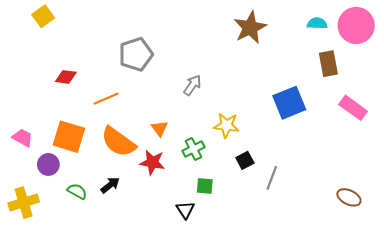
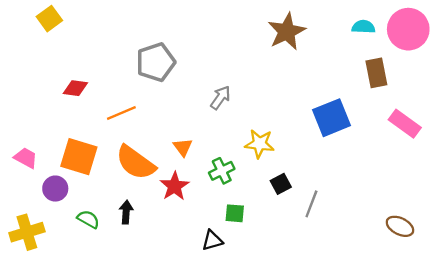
red star: (152, 162) -> (175, 186), turned 30
black arrow: (110, 185) -> (126, 212), turned -48
black triangle: (185, 210) -> (212, 240), turned 48

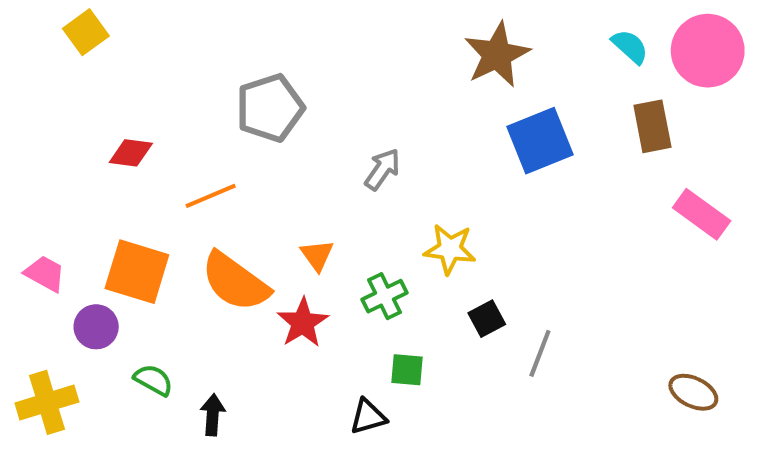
cyan semicircle: (363, 27) -> (630, 47), turned 40
blue square: (332, 118) -> (540, 141), moved
black arrow: (126, 212) -> (213, 415), moved

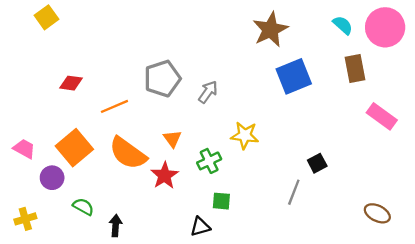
gray pentagon: (270, 108) -> (162, 79), moved
orange square: (137, 272) -> (74, 148), turned 33
black square: (487, 319) -> (317, 163), moved
yellow cross: (47, 402) -> (25, 219), size x0.7

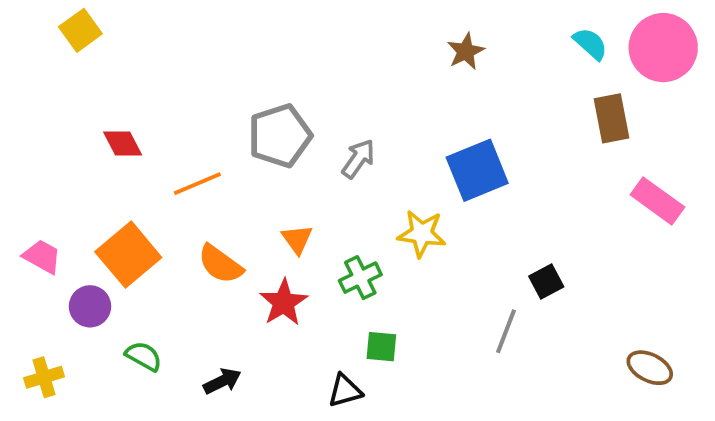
brown star: (270, 30) -> (466, 51), size x0.6
blue square: (294, 76) -> (477, 170), moved
red diamond: (71, 83) -> (123, 143), turned 55
orange semicircle: (128, 153) -> (220, 264), size x0.7
black arrow: (116, 226) -> (222, 381), moved, turned 60

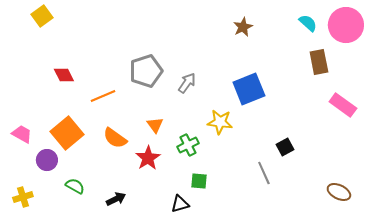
gray line: (506, 331) -> (264, 173), turned -45

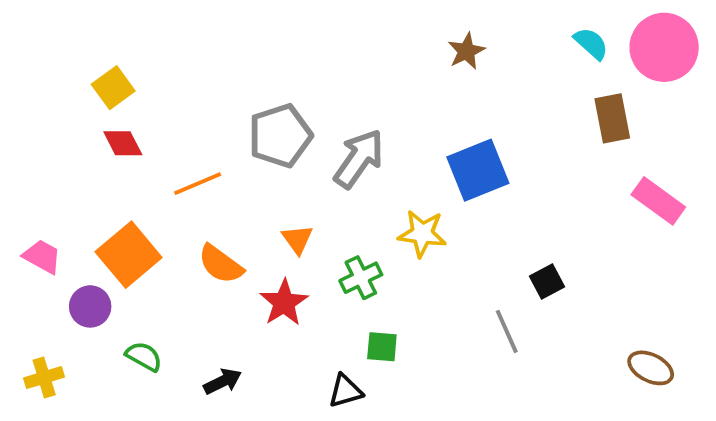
yellow square: (42, 16) -> (113, 88), moved
gray arrow: (187, 83) -> (359, 159), size x1.5

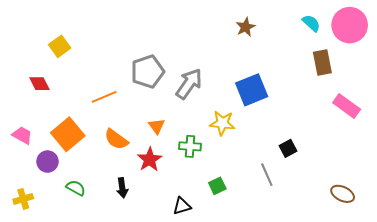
red diamond: (123, 143) -> (39, 84), moved
green cross: (361, 278) -> (190, 146), turned 30
green square: (382, 347) -> (217, 186), moved, turned -30
black arrow: (223, 381) -> (122, 188), moved, turned 108

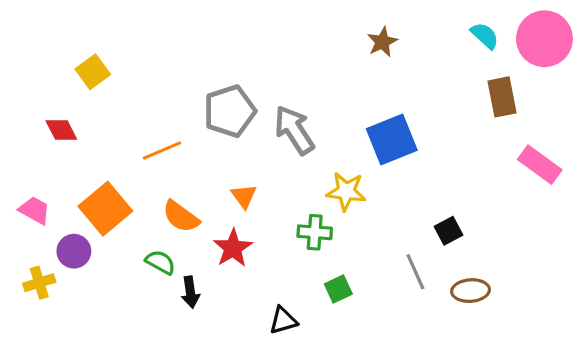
gray arrow: (189, 84) -> (294, 130), turned -68
green cross: (190, 146) -> (315, 232), moved
green semicircle: (76, 188) -> (160, 262), moved
brown ellipse: (343, 194) -> (471, 291), moved, turned -30
yellow cross: (23, 199) -> (39, 283), moved

